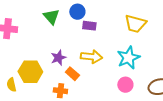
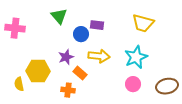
blue circle: (77, 12) -> (81, 34), moved

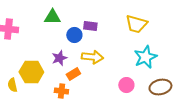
green triangle: (59, 16) -> (52, 17), turned -48
cyan star: (136, 57) -> (145, 57), moved
orange rectangle: (80, 73) -> (73, 74), turned -72

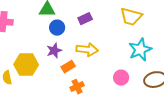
purple rectangle: (90, 26) -> (85, 19), turned -32
blue circle: (74, 35) -> (57, 28), moved
orange cross: (61, 91) -> (77, 87), moved, turned -32

